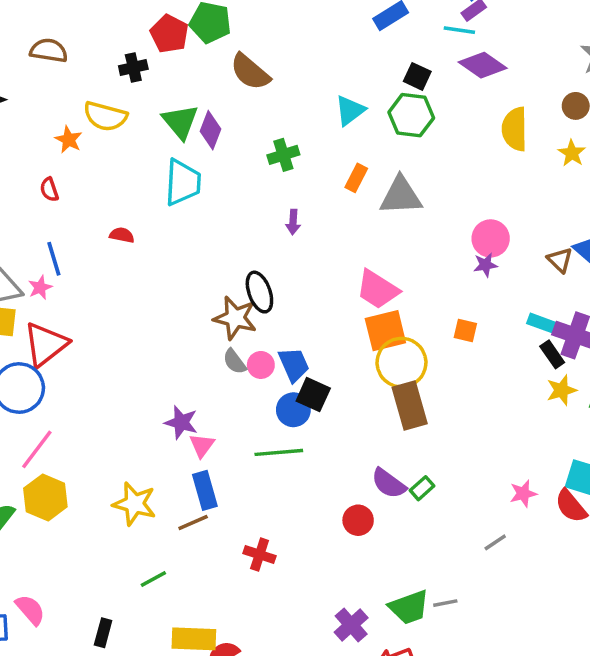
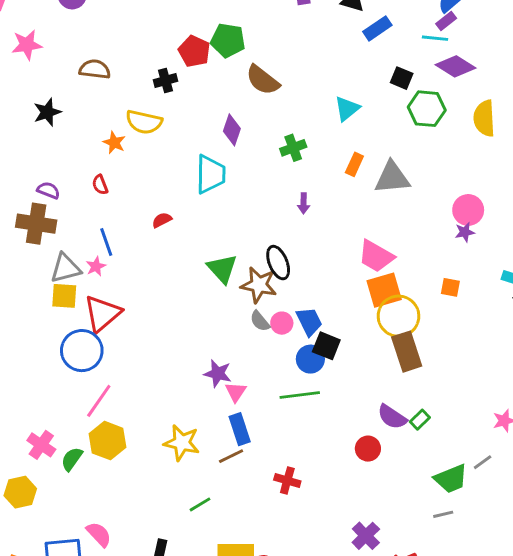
green hexagon: (411, 115) -> (427, 109), moved
green triangle: (180, 122) -> (222, 269), moved
red semicircle: (122, 235) -> (162, 220), turned -36
green trapezoid: (409, 607) -> (451, 479), moved

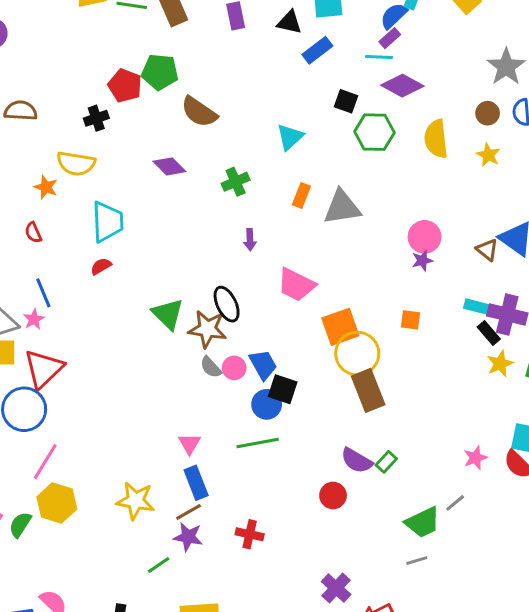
purple diamond: (232, 130) -> (169, 166), turned -60
cyan trapezoid: (211, 174) -> (107, 222), moved
pink trapezoid: (376, 256) -> (296, 285), moved
purple star: (218, 374) -> (188, 537), moved

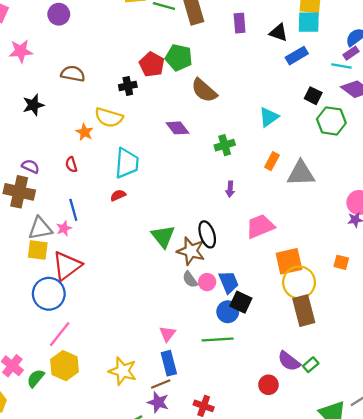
pink trapezoid: (296, 285) -> (260, 226), turned 124

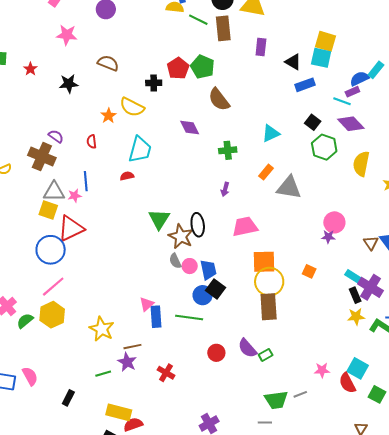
blue rectangle: (169, 363) -> (156, 317), moved
red circle: (268, 385) -> (216, 353), moved

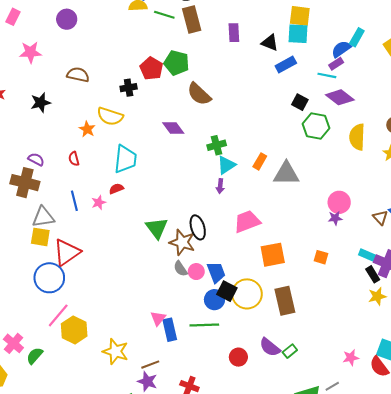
cyan triangle: (271, 133) -> (226, 165), moved
pink star: (75, 196) -> (99, 203), moved
yellow circle: (269, 282) -> (247, 294), moved
yellow hexagon: (52, 315) -> (74, 330), moved

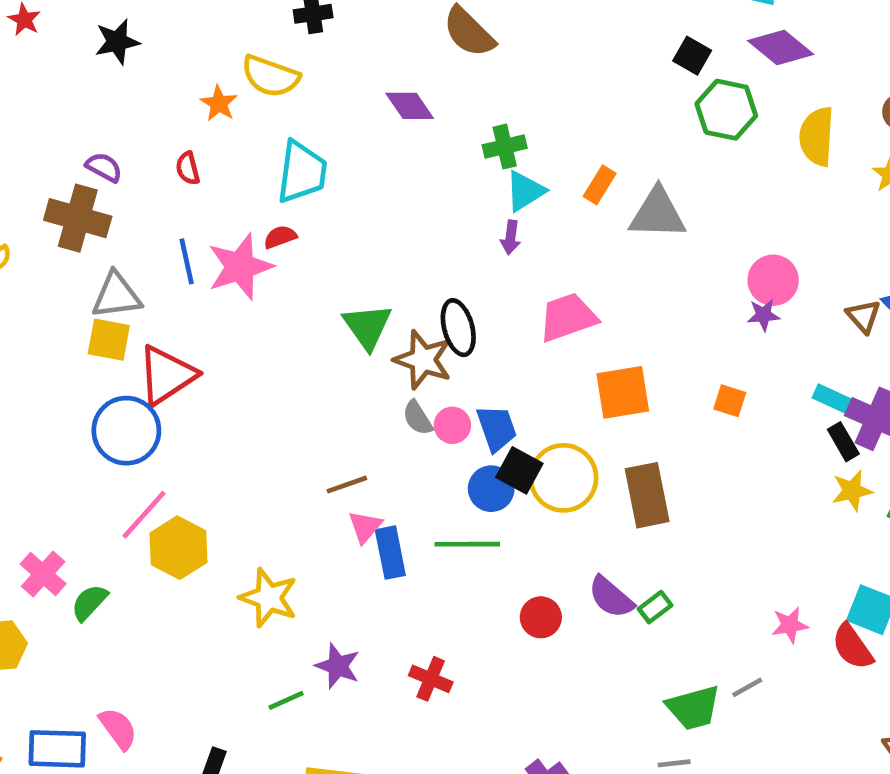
pink star: (99, 203) -> (240, 267), size x2.0
brown line: (150, 365) -> (347, 485), moved

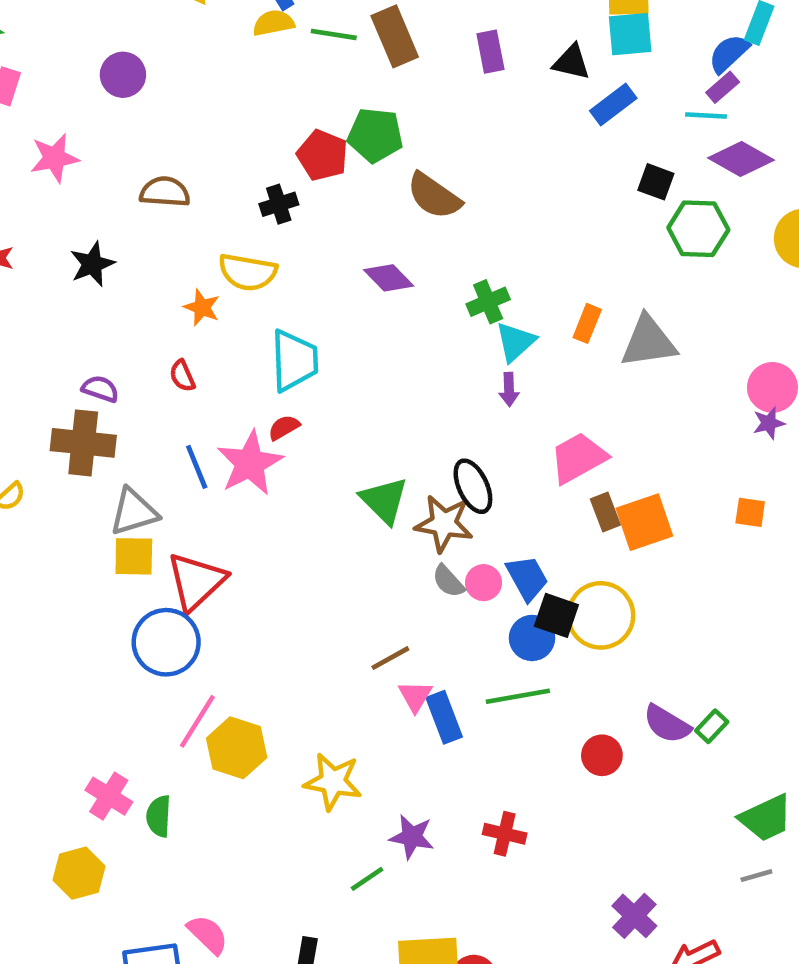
brown rectangle: (647, 495) -> (605, 512), moved, size x0.6
green semicircle: (89, 602) -> (159, 816), turned -30

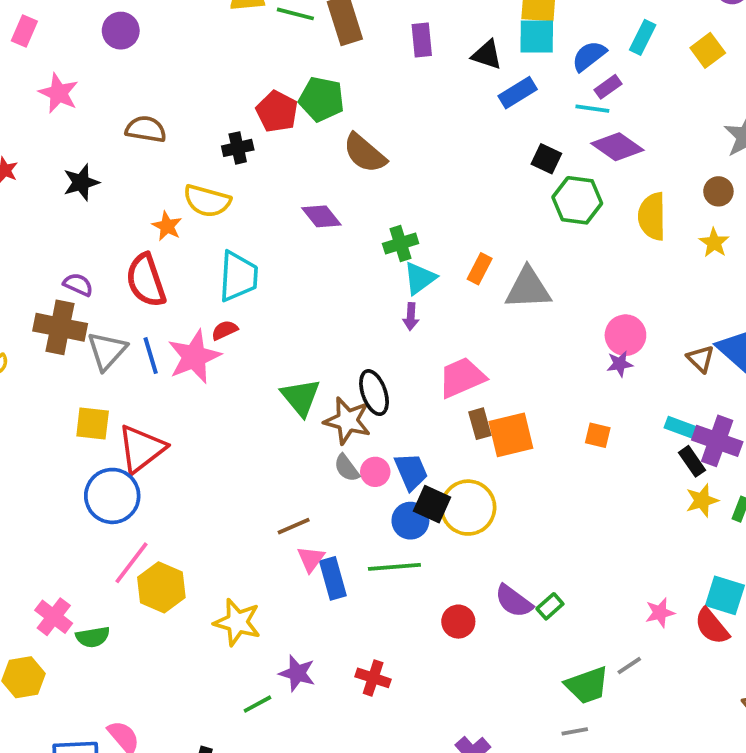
blue semicircle: (729, 53) -> (589, 56), moved
pink star: (54, 158) -> (59, 93), turned 30
red semicircle: (182, 376) -> (146, 280), size x2.0
gray triangle: (134, 512) -> (107, 351), moved, turned -36
green semicircle: (159, 816) -> (93, 637), turned -108

